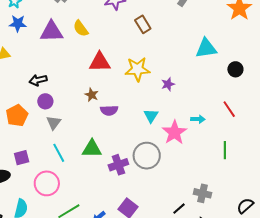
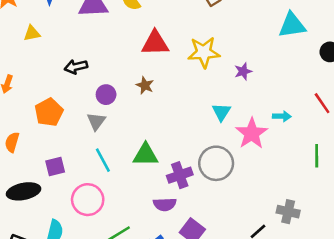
purple circle: (45, 101) -> (106, 95), moved
purple semicircle: (109, 110) -> (165, 204), moved

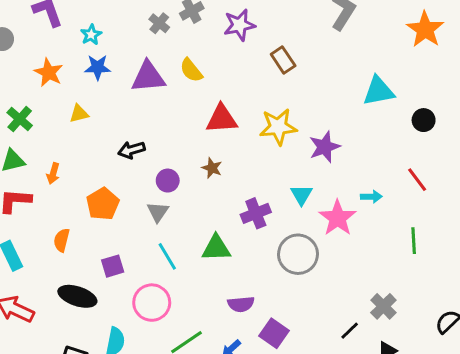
purple star: (243, 71) -> (325, 147), size x1.5
purple cross: (180, 175) -> (256, 213), moved
black ellipse: (24, 191) -> (77, 296), turned 32
gray cross: (288, 212) -> (383, 306), turned 35

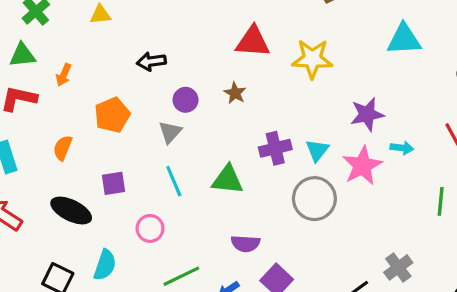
cyan triangle: (379, 91) -> (404, 39), moved
purple star: (325, 147) -> (367, 114), moved
cyan triangle: (302, 195) -> (317, 150), moved
pink circle: (152, 303) -> (150, 228), size x0.7

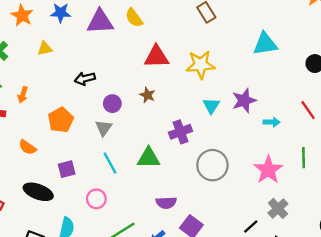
orange semicircle: (63, 148) -> (27, 147), turned -72
cyan triangle: (317, 150) -> (211, 106), moved
pink star: (362, 166) -> (268, 170), moved

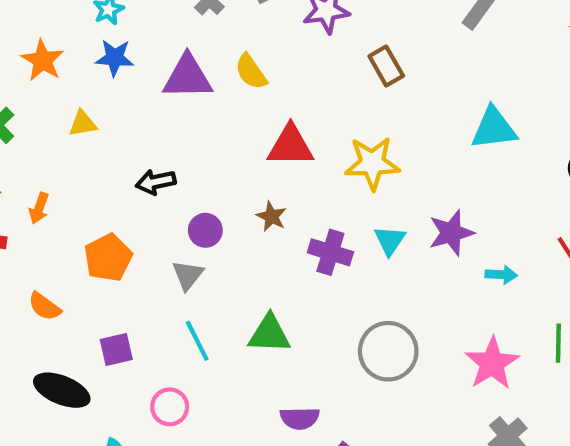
purple cross: (181, 132) -> (330, 252), moved, turned 35

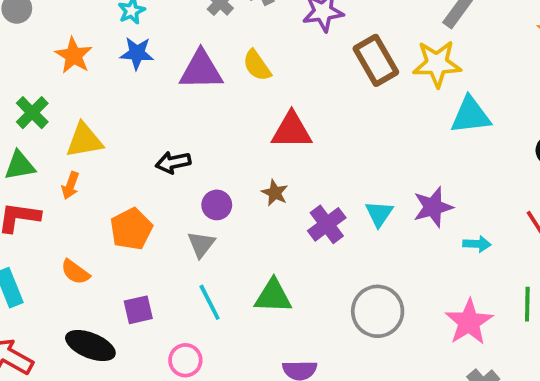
brown rectangle: (386, 66) -> (376, 60), size x1.4
yellow triangle: (83, 124) -> (84, 140), moved, size x1.5
yellow star: (372, 163) -> (437, 64), moved
purple cross: (330, 252) -> (327, 224), turned 36

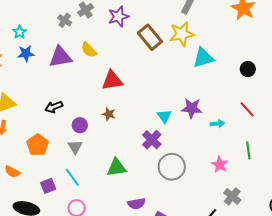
purple star: (433, 207) -> (192, 108), turned 30
purple cross: (327, 224) -> (152, 140), moved
cyan line: (210, 302) -> (72, 177), moved
pink star: (469, 322) -> (220, 165), size x0.7

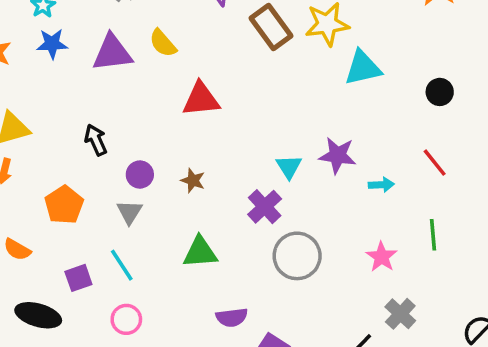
black arrow: (54, 107) -> (96, 140), turned 84
brown star: (109, 114) -> (193, 181), moved

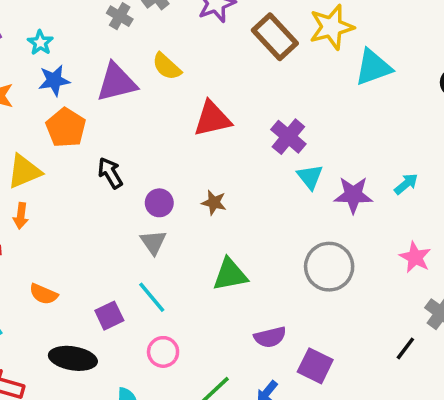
purple star: (338, 155) -> (353, 195), moved
cyan arrow: (381, 185) -> (406, 184), turned -30
orange pentagon: (64, 205) -> (66, 128), moved
purple cross: (265, 207) -> (288, 137), moved

